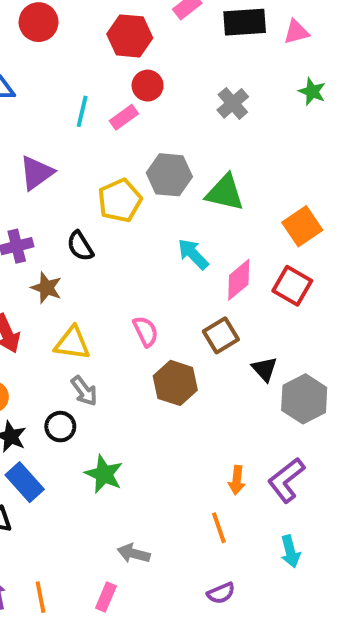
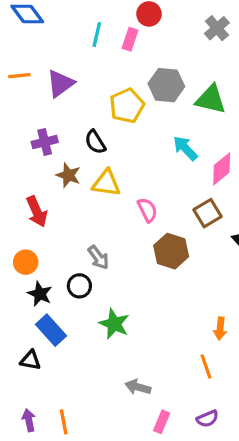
pink rectangle: (124, 117) -> (130, 39), turned -35
yellow triangle: (72, 343) -> (106, 183), moved
pink rectangle: (106, 597) -> (162, 422), moved

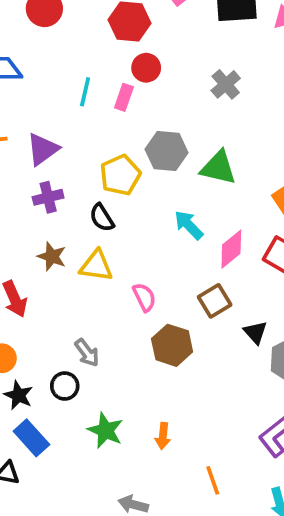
purple cross: (45, 142) -> (48, 197), moved
black semicircle: (95, 142) -> (102, 218), moved
orange arrow: (220, 329) -> (163, 436), moved

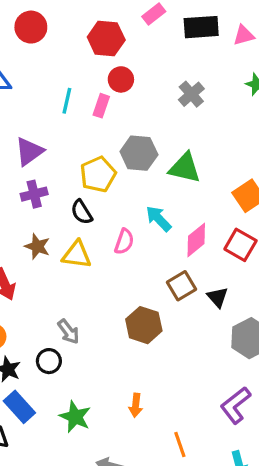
pink semicircle: (144, 297) -> (124, 242), moved, turned 45
black triangle: (255, 332) -> (218, 297), moved
green star: (105, 430) -> (75, 417), moved

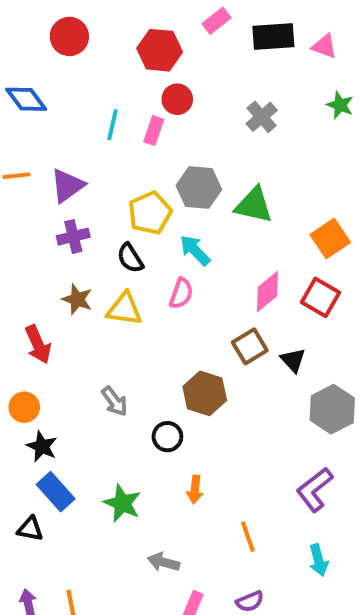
pink triangle: (244, 35) -> (324, 46), turned 35
cyan arrow: (159, 219) -> (195, 250), moved
black circle: (49, 361) -> (167, 437), moved

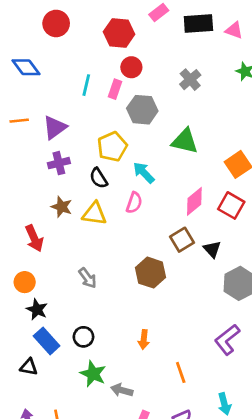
gray hexagon: (199, 187) -> (142, 110), moved
black circle: (167, 437) -> (83, 337), moved
green star: (122, 503) -> (93, 374), moved
cyan arrow: (318, 560) -> (224, 404), moved

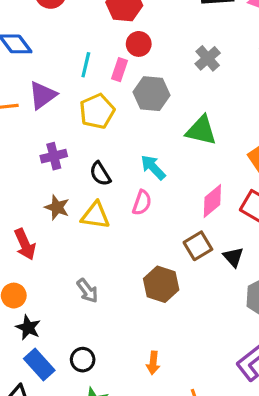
purple triangle: (55, 127) -> (43, 95), moved
yellow pentagon: (112, 147) -> (97, 111), moved

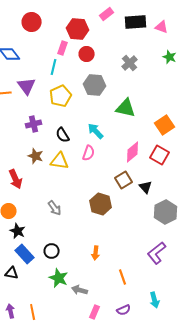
pink rectangle: (119, 70) -> (63, 48), moved
purple triangle: (43, 95) -> (27, 86), turned -30

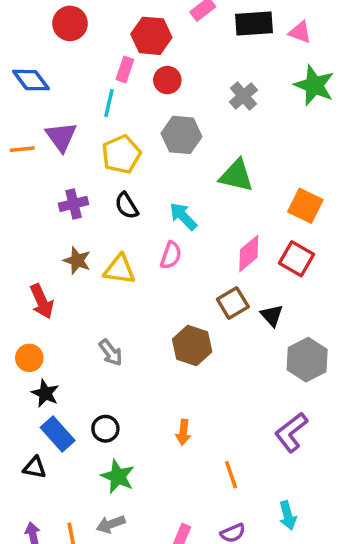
green star: (170, 57) -> (314, 85), size x1.6
orange square: (165, 125) -> (305, 206), turned -30
black semicircle: (63, 135) -> (127, 206), moved
gray arrow: (80, 290) -> (111, 524), moved, turned -35

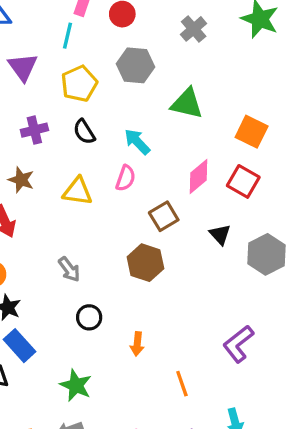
brown star: (77, 261) -> (21, 180), moved
brown square: (233, 303) -> (164, 216), moved
gray hexagon: (307, 360) -> (266, 254), moved
black circle: (105, 429) -> (89, 317), moved

